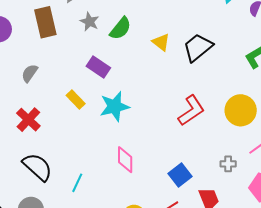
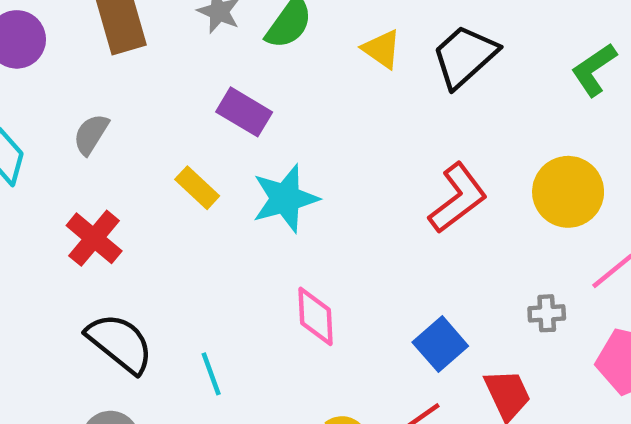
cyan line: (77, 183) -> (211, 374), turned -42

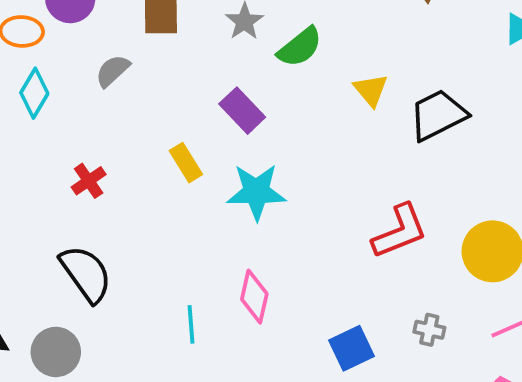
gray semicircle: (91, 134) -> (113, 71), moved
red cross: (94, 238) -> (89, 181), size x0.7
gray cross: (547, 313) -> (429, 330), moved
cyan line: (211, 374) -> (191, 324), moved

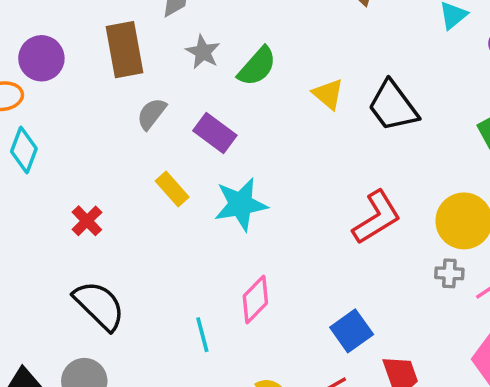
gray semicircle: (113, 71) -> (152, 114), moved
black trapezoid: (438, 115) -> (393, 106), turned -90
pink diamond: (254, 297) -> (255, 299), turned 42
gray cross: (429, 330) -> (449, 273), moved

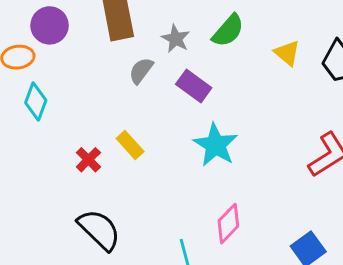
gray star: (203, 52) -> (176, 39), moved
yellow rectangle: (172, 189) -> (130, 145), moved
cyan star: (241, 204) -> (215, 145), turned -30

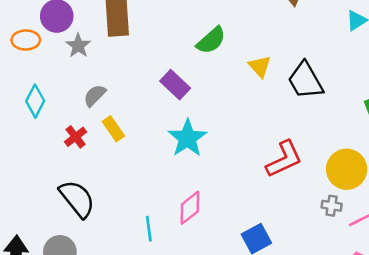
gray star: (176, 39) -> (78, 46), moved
gray semicircle: (141, 71) -> (95, 95), moved
cyan diamond: (36, 102) -> (35, 101), moved

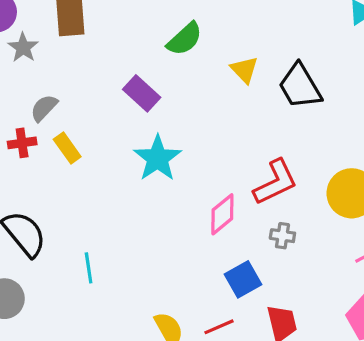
red cross: (76, 137) -> (22, 143), moved, turned 30
gray cross: (332, 206) -> (282, 236), moved
pink diamond: (190, 208) -> (222, 214), moved
cyan line: (149, 229) -> (89, 268), moved

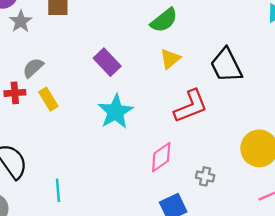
green semicircle: (185, 39) -> (164, 20), moved
yellow triangle: (244, 70) -> (170, 59), moved, turned 30
red L-shape: (275, 182) -> (191, 106), moved

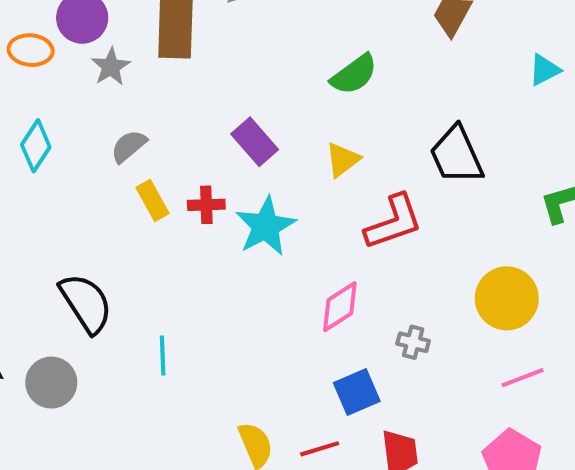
yellow triangle: (170, 59) -> (343, 160), moved
red cross: (15, 93) -> (206, 205), moved

